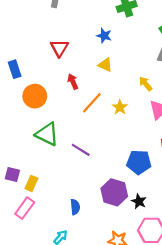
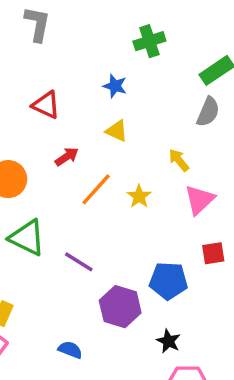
red triangle: (59, 48) -> (46, 105), turned -36
red arrow: (73, 82) -> (67, 157), turned 80
purple hexagon: (114, 192) -> (120, 307), moved
blue semicircle: (75, 207) -> (70, 350), turned -64

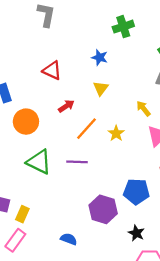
yellow triangle: (117, 131) -> (101, 88), turned 42
purple line: (79, 262) -> (77, 162), moved, turned -30

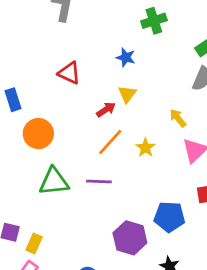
red arrow: (66, 106) -> (106, 110), moved
green triangle: (39, 162) -> (54, 181), turned -32

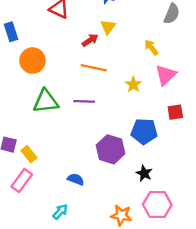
orange line: (110, 142) -> (94, 68), turned 60
yellow star: (145, 148) -> (133, 85), moved
yellow rectangle: (34, 243) -> (29, 154), turned -63

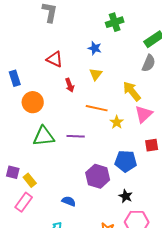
red arrow: (90, 40) -> (70, 85), moved, turned 104
yellow arrow: (151, 47) -> (132, 91), size x1.5
orange line: (94, 68) -> (97, 108), moved

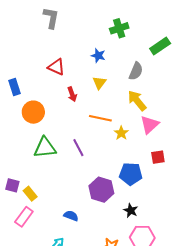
gray semicircle: (149, 63) -> (136, 71), moved
purple line: (76, 136) -> (78, 148), turned 60

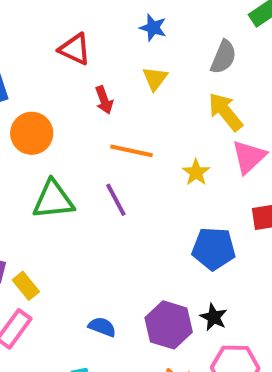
orange line: (100, 118) -> (131, 151), moved
purple hexagon: (101, 190) -> (169, 325), moved

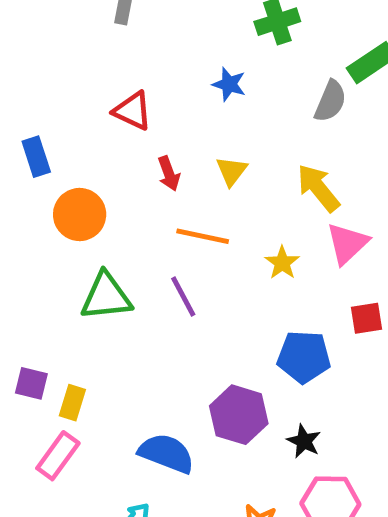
gray semicircle: (223, 57) -> (330, 101), moved
yellow triangle: (155, 79) -> (232, 171), moved
yellow rectangle: (26, 286) -> (72, 403), turned 56
purple hexagon: (169, 325) -> (239, 415), moved
blue semicircle: (102, 327) -> (166, 453), size x1.6

